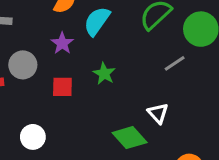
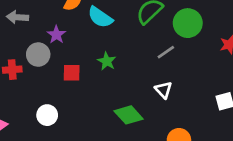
cyan semicircle: (97, 21) -> (100, 17), turned -90
purple star: (62, 43) -> (56, 35), moved
white triangle: (158, 113) -> (164, 90), moved

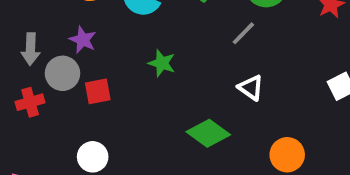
gray arrow: (17, 17) -> (31, 49), moved, turned -80
red square: (72, 73) -> (98, 91), moved

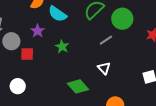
purple star: (83, 40) -> (38, 31), moved

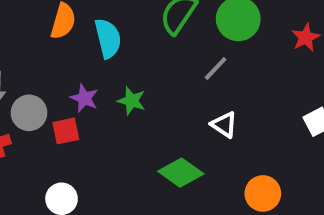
cyan semicircle: (57, 14) -> (108, 38), turned -126
purple star: (38, 31) -> (84, 98), moved

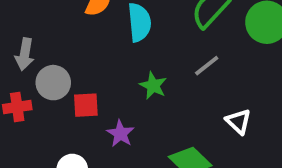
gray line: (216, 69) -> (207, 66), moved
purple star: (84, 98) -> (120, 134), moved

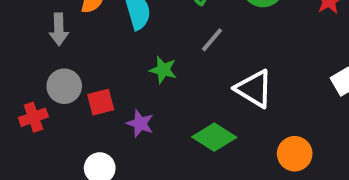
gray arrow: (25, 54) -> (59, 29), moved
white triangle: (238, 121) -> (254, 89), size x1.5

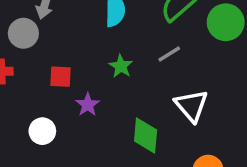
gray circle: (64, 86) -> (23, 33), moved
green diamond: (214, 137) -> (146, 135), turned 45

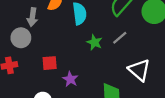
green star: (121, 66) -> (94, 42), moved

